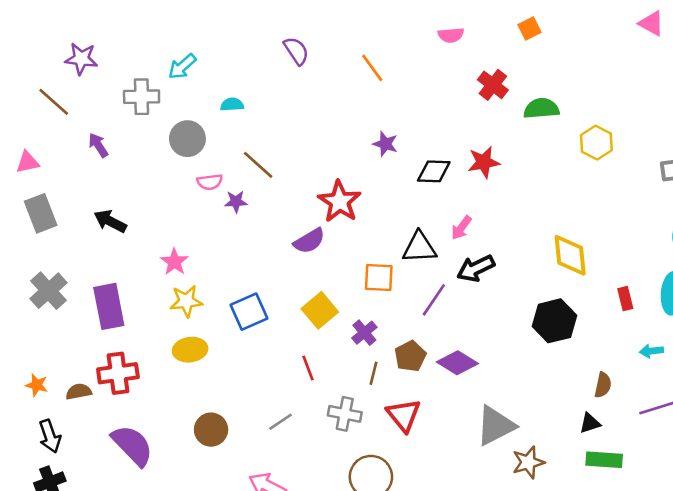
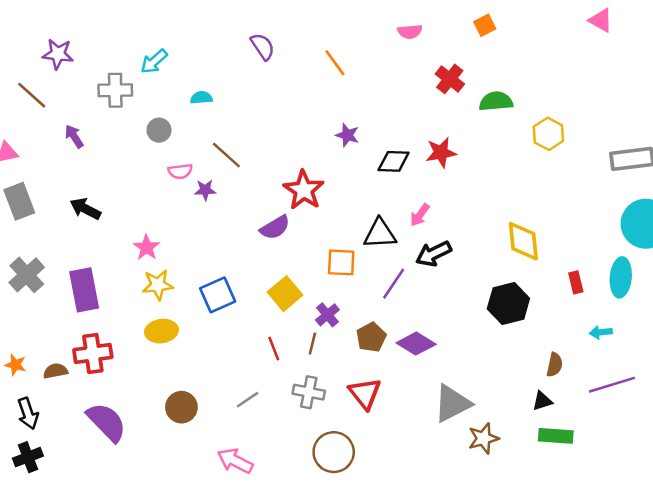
gray circle: (187, 139) -> (159, 130), size x0.7
brown line: (374, 373) -> (312, 344), moved

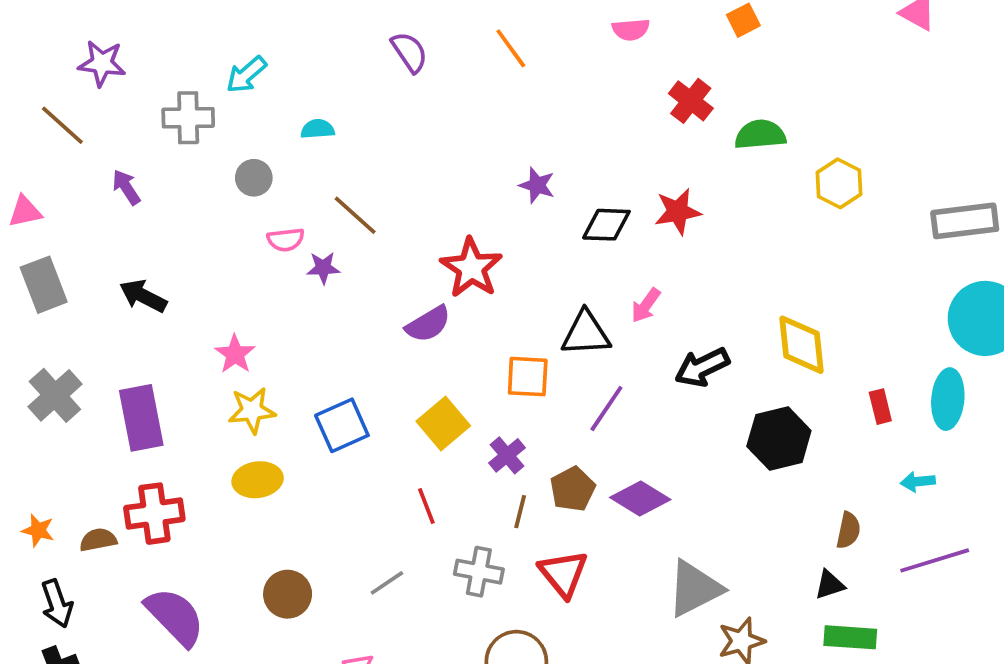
orange line: (335, 63) -> (511, 48), moved
black arrow: (434, 254) -> (702, 367), moved
brown line: (312, 344) -> (520, 512), moved

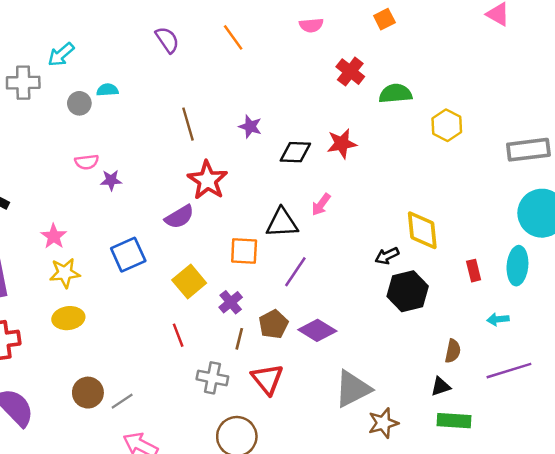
gray circle: (254, 178) -> (79, 103), moved
brown line: (355, 215) -> (188, 124), moved, turned 32
black arrow: (702, 367) -> (387, 256), moved, size x0.7
blue square: (342, 425) -> (128, 255), moved
gray line: (387, 583) -> (122, 401), moved

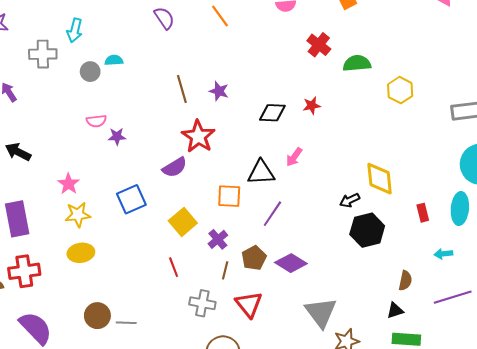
cyan arrow: (61, 55) -> (75, 30), turned -35
purple star: (250, 127) -> (219, 91), moved
red star: (342, 144) -> (312, 106), size x0.7
gray triangle: (353, 389) -> (321, 313), turned -40
gray line: (122, 401) -> (126, 323), turned 36

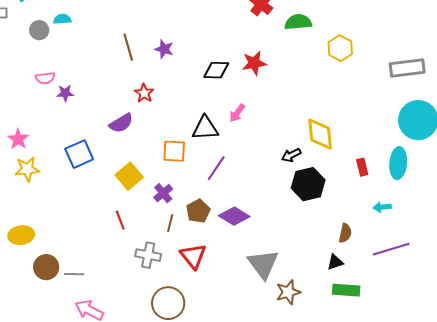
red star: (312, 106) -> (254, 63), size x1.4
red star: (198, 136) -> (144, 93), size x0.6
yellow ellipse: (81, 253) -> (21, 235), moved

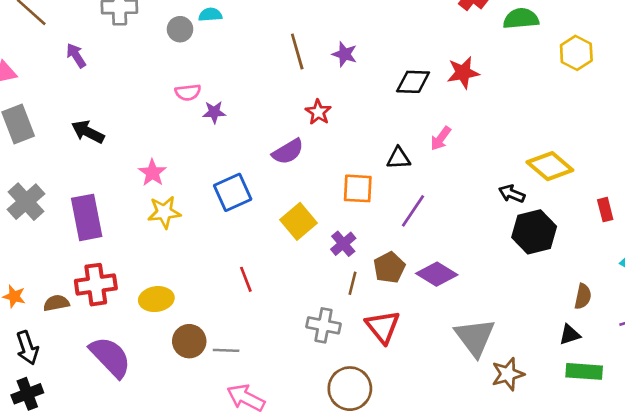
black triangle: (205, 128) -> (399, 158), size x0.7
yellow diamond: (320, 134) -> (550, 166), turned -44
black arrow: (291, 155) -> (512, 194), turned 48
red line: (120, 220) -> (246, 279), moved

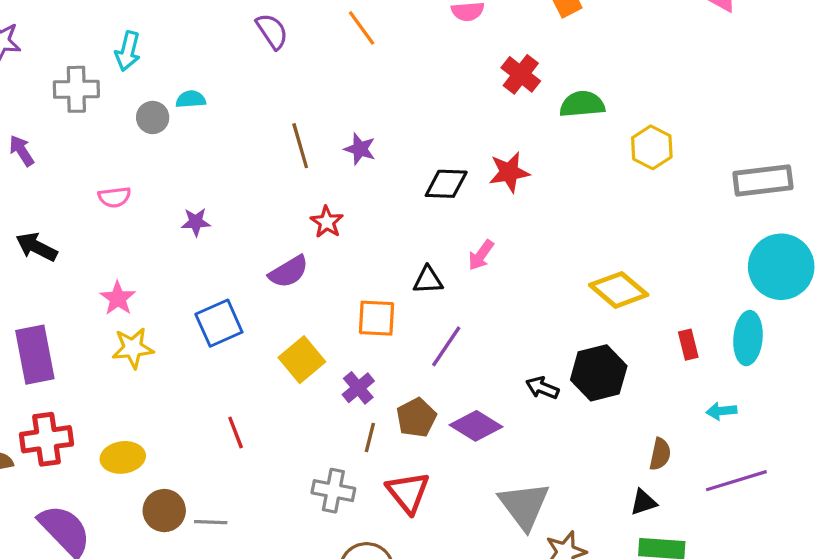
pink semicircle: (188, 92) -> (114, 197), moved
black arrow: (512, 194) -> (542, 388), moved

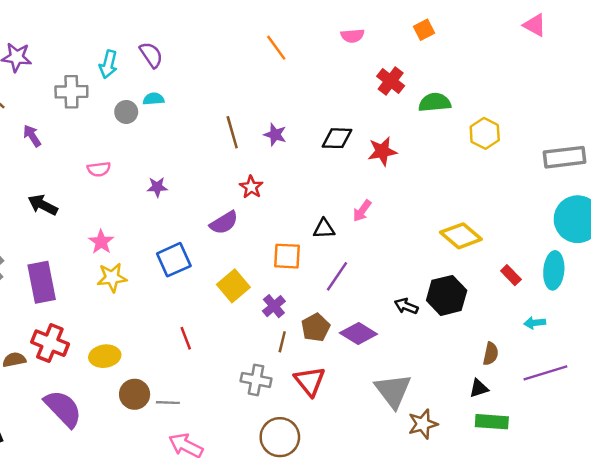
purple semicircle: (272, 31) -> (151, 55), moved
black diamond: (446, 184) -> (337, 138), moved
red rectangle: (688, 345) -> (511, 275), turned -30
red cross: (46, 439) -> (50, 343), turned 30

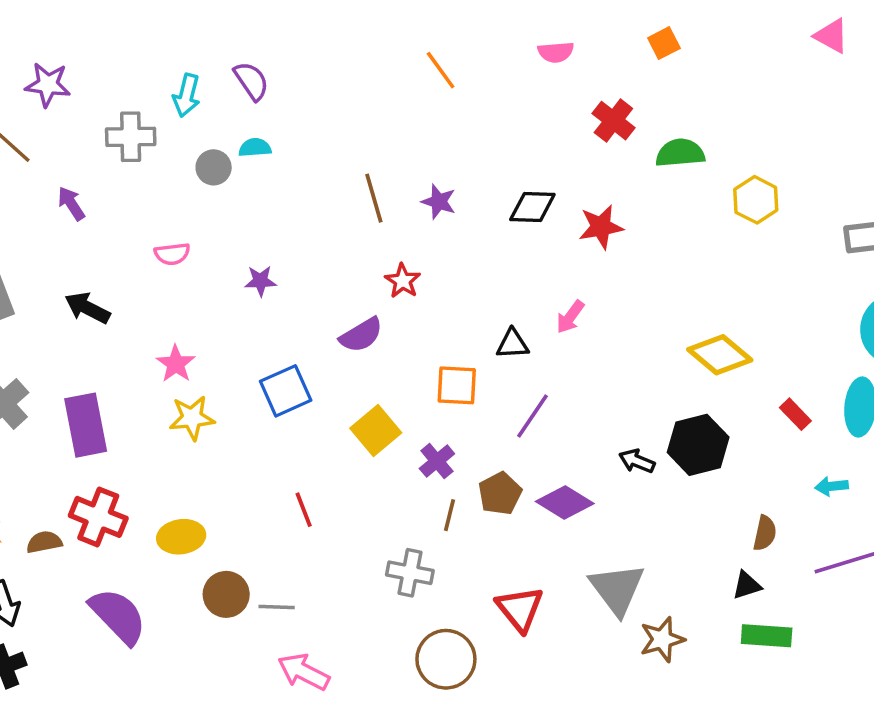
red triangle: (310, 381) -> (520, 609), moved

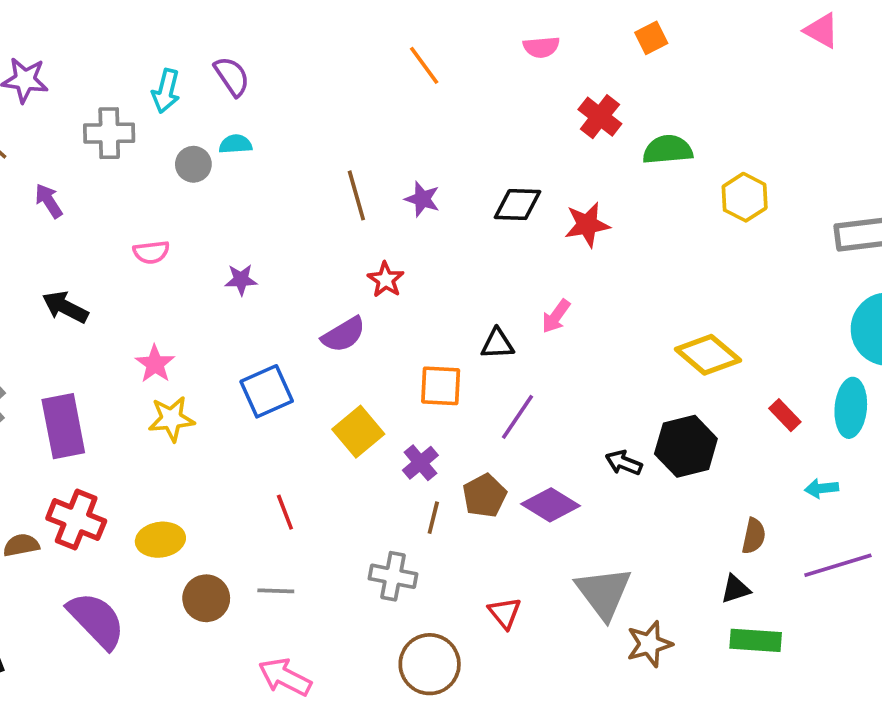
gray line: (277, 607) -> (276, 591), moved
red triangle: (520, 609) -> (505, 613), size x0.7

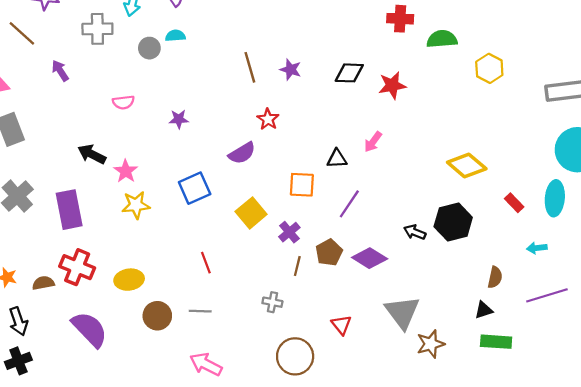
red cross: (600, 117) -> (400, 19), turned -35
black arrow: (65, 307) -> (92, 154), moved
gray cross: (393, 576) -> (272, 302), size x0.7

